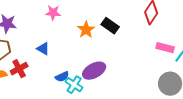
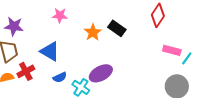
blue triangle: (43, 49) -> (50, 51), size x1.5
blue semicircle: (62, 77) -> (60, 77), moved

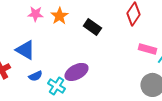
orange star: (93, 32) -> (59, 16), moved

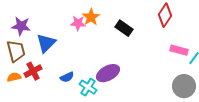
pink star: (35, 14) -> (78, 23), moved
blue triangle: (25, 50) -> (46, 43), moved, turned 45

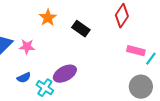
pink star: (78, 23) -> (27, 47), moved

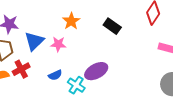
orange star: (48, 18) -> (71, 21), moved

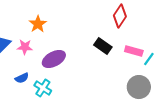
black rectangle: (112, 26) -> (103, 46), moved
purple ellipse: (96, 71) -> (54, 59), moved

